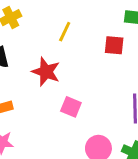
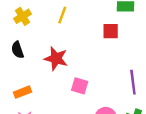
yellow line: (65, 32) -> (62, 15), moved

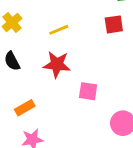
yellow line: (62, 15) -> (59, 30), moved, turned 56

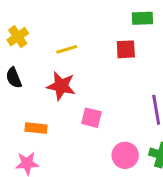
orange rectangle: (25, 108) -> (36, 128), moved, turned 30

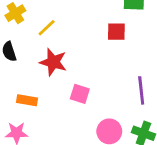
yellow line: (67, 49) -> (47, 28), moved, turned -30

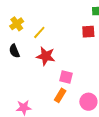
orange rectangle: (27, 100) -> (60, 95), moved, turned -64

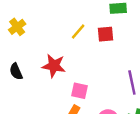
yellow line: (39, 32) -> (78, 32), moved
black semicircle: (14, 51) -> (16, 71), moved

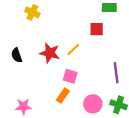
yellow cross: (17, 27) -> (32, 12), moved, turned -32
yellow line: (78, 32) -> (73, 50), moved

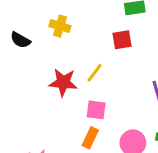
yellow cross: (32, 12) -> (60, 26), moved
black semicircle: (17, 55) -> (20, 40), moved, turned -32

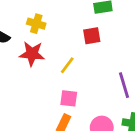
red star: (63, 82) -> (32, 54), moved

